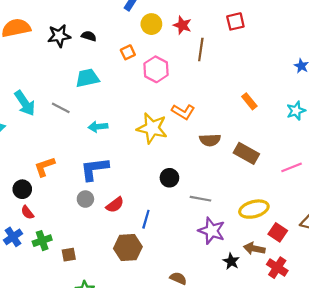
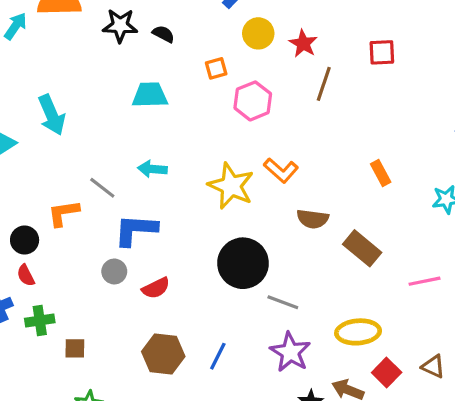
gray line: (61, 108) -> (102, 188), moved
black circle: (169, 178) -> (243, 263), size x1.8
blue line: (146, 219) -> (218, 356), moved

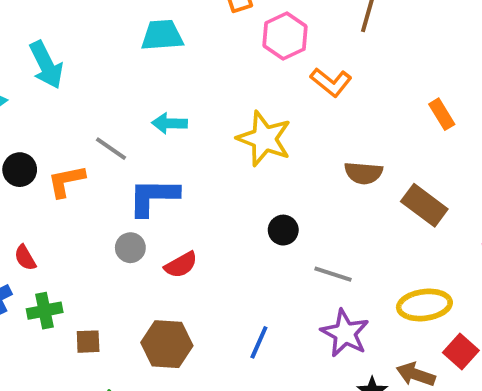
orange L-shape: (281, 170) -> (331, 82), moved
black circle: (25, 240) -> (20, 170), moved
black circle: (243, 263) -> (283, 230), size x0.5
brown hexagon: (163, 354) -> (167, 344), moved

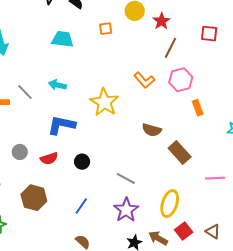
pink hexagon: (285, 36) -> (181, 80), moved
blue L-shape: (153, 197) -> (61, 125), moved
black circle: (283, 230) -> (82, 162), moved
gray circle: (130, 248) -> (20, 152), moved
yellow ellipse: (424, 305) -> (170, 204), turned -76

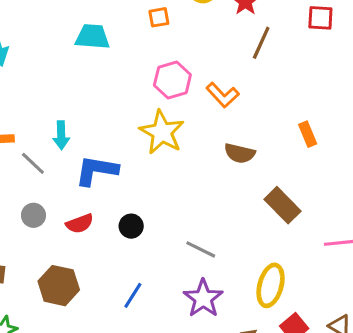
pink hexagon: (181, 80) -> (172, 80), moved
cyan arrow: (57, 85) -> (61, 135), moved, turned -102
gray line: (25, 92) -> (33, 163), moved
brown semicircle: (152, 130) -> (240, 153), moved

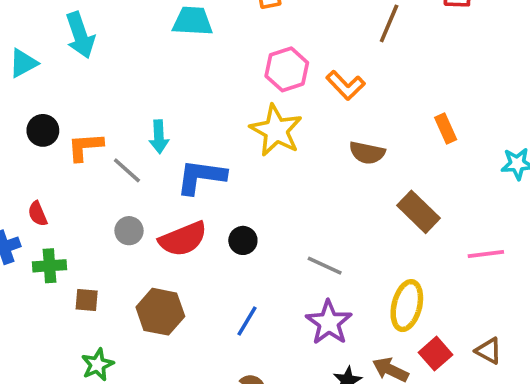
red semicircle: (80, 224) -> (183, 239), size x1.5

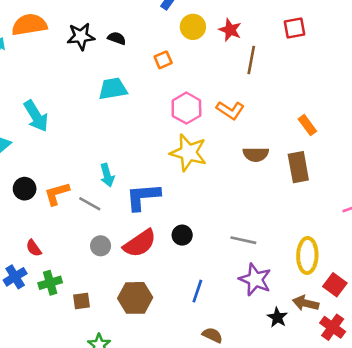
brown rectangle: (418, 212) -> (298, 167), moved, turned 48

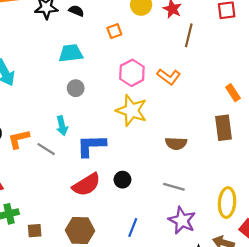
brown semicircle: (256, 154) -> (176, 143), moved
gray circle: (101, 246) -> (76, 88), moved

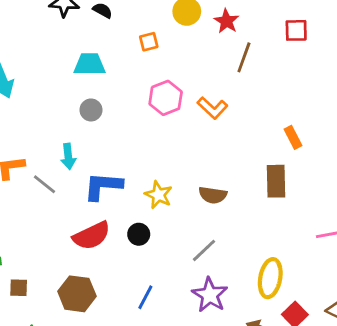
yellow star: (132, 110) -> (158, 195), moved, size x0.7
gray line: (174, 187) -> (204, 250), turned -65

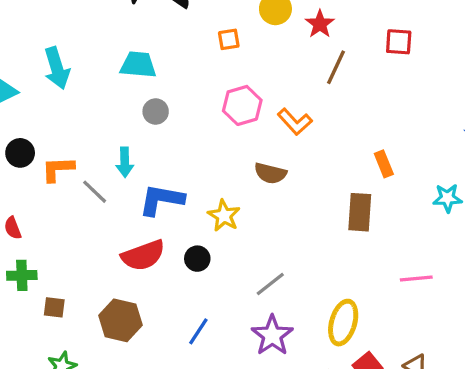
cyan trapezoid: (89, 64) -> (138, 65), moved
brown semicircle: (213, 195) -> (270, 173), moved

